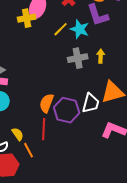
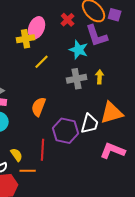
yellow line: (61, 29) -> (42, 62), moved
orange semicircle: (47, 103) -> (39, 107), moved
orange line: (29, 150) -> (28, 171), turned -63

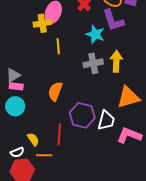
yellow line: (42, 62) -> (58, 46), turned -49
yellow arrow: (100, 77) -> (116, 61), size x1.5
white trapezoid: (90, 124) -> (106, 120), moved

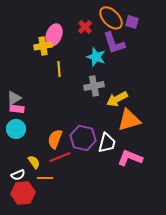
yellow arrow: (116, 61) -> (117, 99), moved, turned -120
orange semicircle: (55, 91) -> (55, 139), moved
red line: (59, 134) -> (60, 157), turned 65

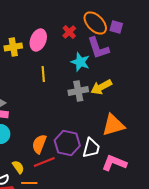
yellow cross: (43, 46) -> (13, 47), moved
yellow arrow: (117, 99) -> (101, 87), moved

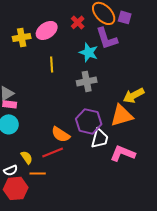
pink ellipse: (38, 40) -> (47, 30), turned 35
yellow arrow: (101, 87) -> (134, 95), moved
purple hexagon: (67, 143) -> (89, 121), moved
orange semicircle: (39, 144) -> (61, 134), moved, turned -78

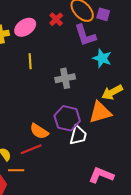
cyan star: (89, 52) -> (102, 58), moved
pink L-shape: (123, 153) -> (101, 175), moved

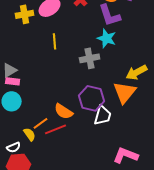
cyan star: (102, 58) -> (107, 38), moved
orange triangle: (100, 112) -> (125, 92), turned -35
orange line: (16, 170) -> (41, 123), moved, turned -35

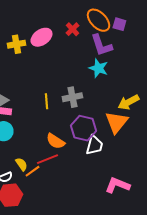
yellow line: (55, 41) -> (46, 101), moved
gray cross: (90, 58) -> (72, 97), moved
orange line: (41, 123) -> (32, 171), moved

